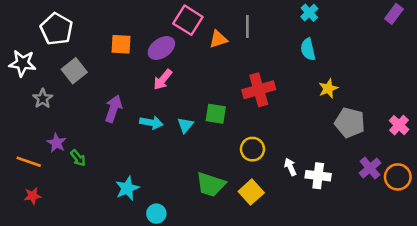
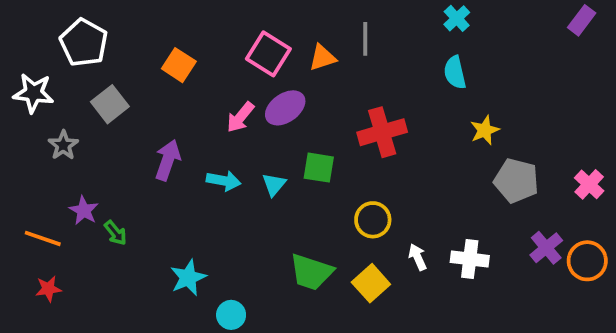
pink square: (188, 20) -> (268, 54), moved
orange square: (121, 44) -> (179, 65), turned 30
purple ellipse: (161, 48) -> (285, 108), moved
white arrow: (290, 167) -> (418, 257), moved

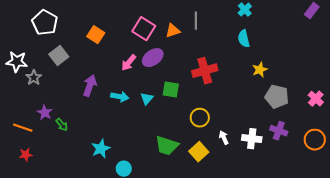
white star: (33, 93) -> (17, 62), moved
purple cross: (546, 248) -> (279, 131), moved, turned -30

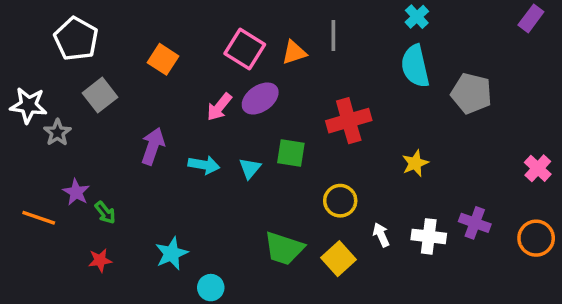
cyan semicircle: (244, 39) -> (415, 66), size x1.4
yellow star: (260, 70) -> (415, 163), moved
gray pentagon: (277, 97) -> (471, 93), moved
red star: (26, 155) -> (100, 260), moved

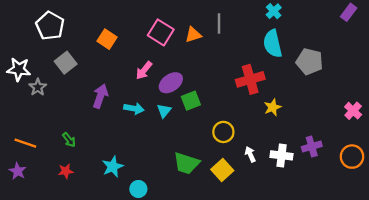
purple ellipse: (260, 98) -> (171, 83), moved
red cross: (349, 121) -> (250, 79), moved
green square: (291, 153) -> (191, 101), turned -30
purple star: (76, 192) -> (18, 171), moved
purple cross: (475, 223) -> (312, 146), turned -36

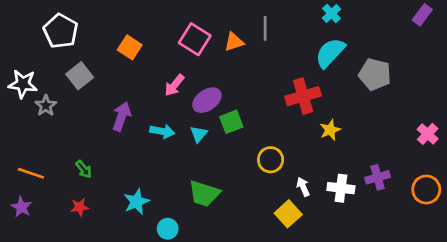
cyan semicircle: (273, 44) -> (330, 53), turned 56
green trapezoid: (186, 163) -> (204, 194), moved
yellow square: (222, 170) -> (288, 214), moved

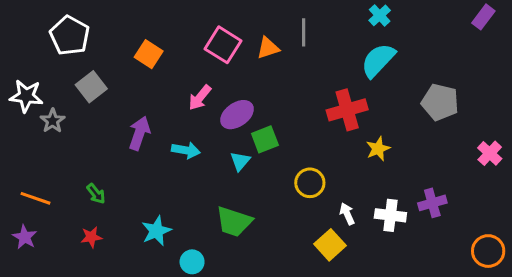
gray pentagon: (375, 74) -> (440, 102), moved
cyan triangle: (199, 134) -> (240, 161), moved
orange circle: (426, 189) -> (488, 251), moved

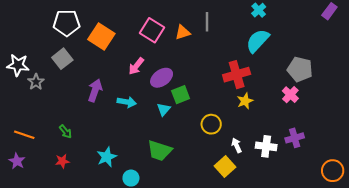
white pentagon: (70, 36) -> (67, 23), moved, turned -30
orange square: (149, 54) -> (101, 37), size x1.4
yellow star: (378, 149) -> (245, 101), moved
pink cross: (490, 153) -> (290, 95), moved

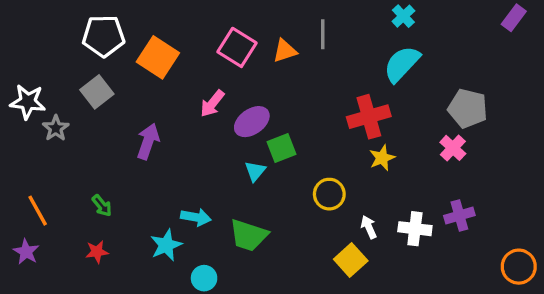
cyan arrow: (127, 102) -> (196, 217), moved
orange line: (24, 135) -> (38, 211), turned 42

